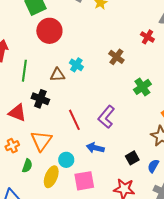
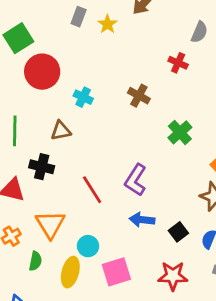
cyan cross: (76, 65) -> (83, 97), moved
blue arrow: (95, 148) -> (142, 220), moved

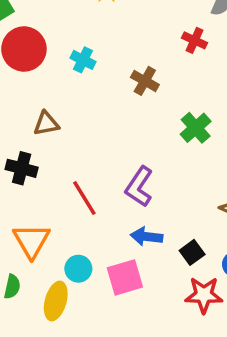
cyan cross: (83, 97) -> (83, 60), moved
pink square: (116, 272) -> (125, 277), moved
red star: (173, 276) -> (204, 295), moved

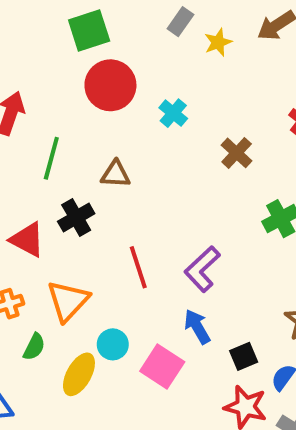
black cross: (22, 168) -> (76, 218), turned 32
blue arrow: (147, 237) -> (197, 327), turned 40
pink square: (125, 277) -> (162, 367), turned 36

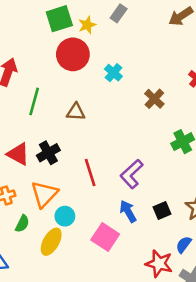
yellow star: (218, 42) -> (87, 25), moved
black cross: (76, 218) -> (48, 153), moved
cyan circle: (113, 344) -> (65, 216), moved
black square: (244, 356) -> (162, 211), moved

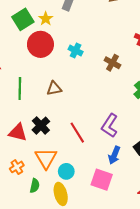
blue arrow: (128, 211) -> (114, 155), turned -114
yellow ellipse: (51, 242) -> (61, 194), turned -30

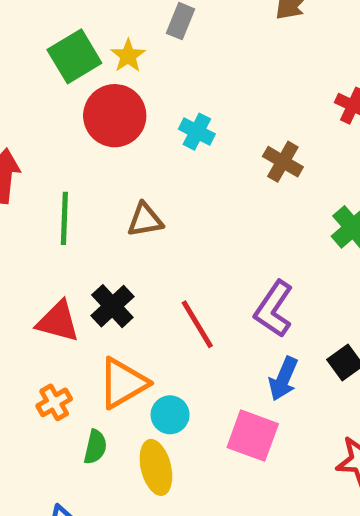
orange triangle: (46, 158) -> (123, 383), turned 30

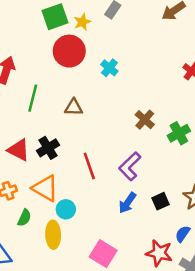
brown cross: (283, 162) -> (145, 120), moved
orange triangle: (123, 383) -> (45, 188), turned 48
pink square: (253, 436) -> (103, 254), moved

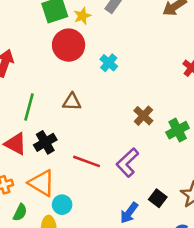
green line: (33, 98) -> (29, 107), moved
red line: (89, 166) -> (87, 161), turned -52
black square: (161, 201) -> (158, 198), turned -30
blue arrow: (127, 203) -> (129, 213), moved

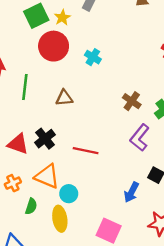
green line: (29, 107) -> (25, 87), moved
purple L-shape: (127, 163) -> (140, 138), moved

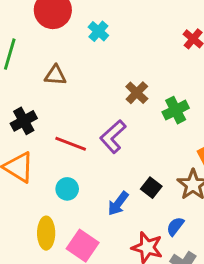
purple L-shape: (140, 138) -> (113, 136), moved
cyan circle: (69, 194) -> (67, 189), moved
yellow ellipse: (60, 219) -> (46, 233), moved

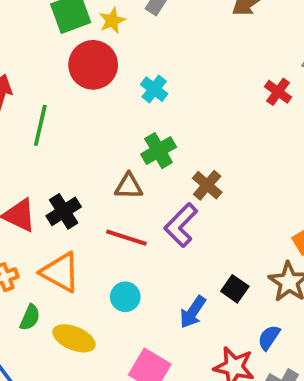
brown triangle: (55, 75) -> (129, 186), moved
brown cross: (137, 93) -> (207, 185), moved
green cross: (176, 110) -> (159, 151), moved
yellow ellipse: (46, 233) -> (74, 338), moved, turned -64

